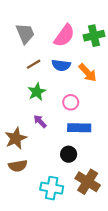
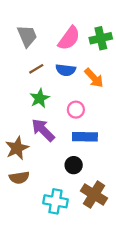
purple arrow: (40, 121) -> (43, 130), size x1.6

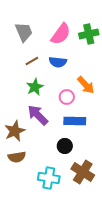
orange arrow: (94, 78) -> (86, 85), moved

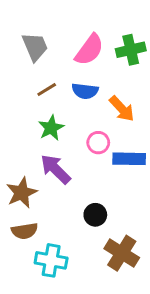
orange arrow: (86, 85) -> (122, 109), moved
blue rectangle: (75, 121) -> (129, 159), moved
cyan cross: (49, 178) -> (51, 260), moved

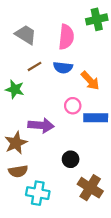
gray trapezoid: (35, 47) -> (26, 35), turned -35
pink semicircle: (89, 50) -> (66, 37), turned -30
green cross: (131, 50) -> (97, 19), moved
green star: (51, 128) -> (15, 89), moved, turned -30
purple arrow: (56, 169) -> (41, 125), turned 140

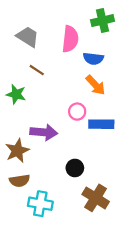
brown line: (34, 66) -> (37, 70), turned 64
blue semicircle: (63, 67) -> (93, 59), moved

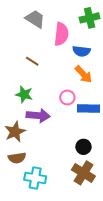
gray trapezoid: (28, 37) -> (35, 19), moved
green star: (16, 94) -> (24, 94), moved
black circle: (75, 168) -> (83, 147), moved

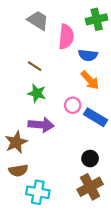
green star: (24, 94) -> (37, 93), moved
blue rectangle: (89, 109) -> (95, 117), turned 30
brown cross: (83, 173) -> (90, 187), turned 30

